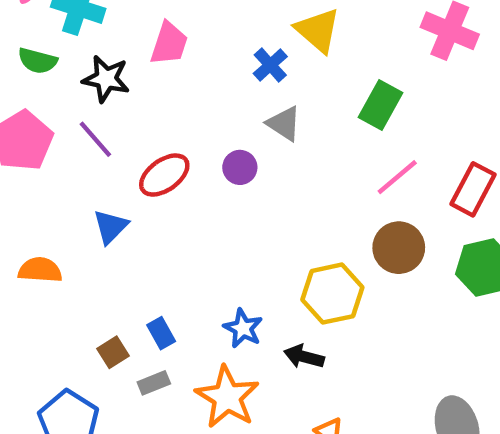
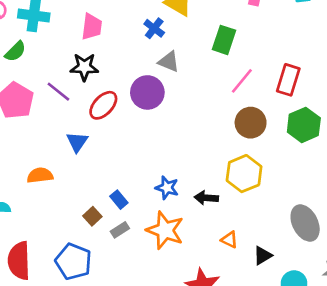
green semicircle: (38, 61) -> (15, 51), turned -50
black star: (106, 79) -> (84, 67), moved
purple circle: (240, 167) -> (147, 92), size x1.6
yellow hexagon: (332, 294) -> (244, 174), moved

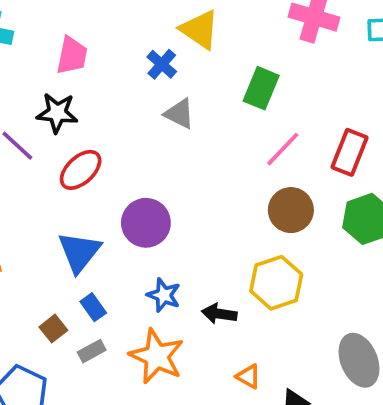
purple circle: (147, 92) -> (146, 223), moved
blue triangle: (77, 142) -> (79, 252), moved, size x1.4

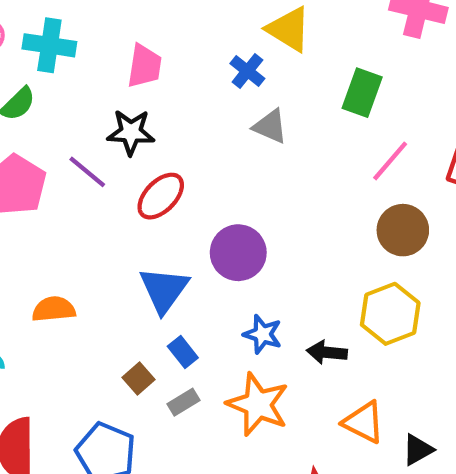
orange triangle: (248, 376) -> (364, 422), size x1.5

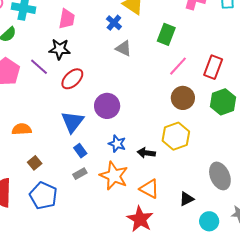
brown square: (139, 379) -> (35, 163), moved
orange triangle: (364, 422) -> (149, 189), moved

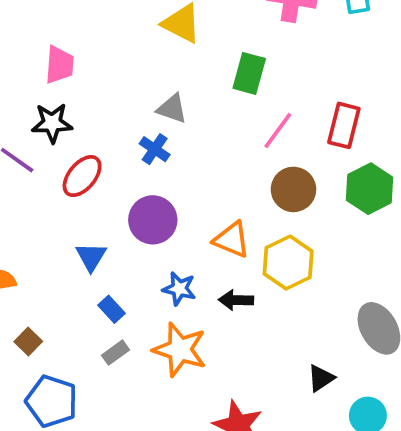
blue cross: (114, 23) -> (155, 149), moved
blue triangle: (72, 122) -> (91, 257), size x0.7
orange triangle: (149, 189) -> (232, 240), moved

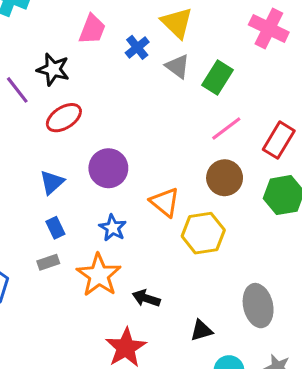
pink trapezoid: (59, 65) -> (92, 29), moved
gray triangle: (172, 109) -> (178, 66), moved
blue cross: (155, 149) -> (137, 47), moved
black arrow: (236, 300) -> (146, 298), moved

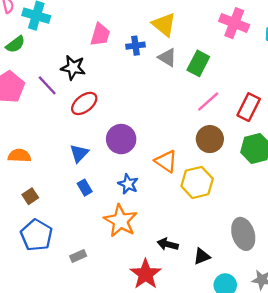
blue cross: (137, 47) -> (135, 46), turned 36
gray rectangle: (48, 262) -> (78, 256), moved
black arrow: (146, 298) -> (168, 244), moved

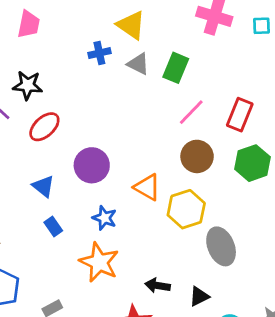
pink trapezoid: (100, 35) -> (29, 24), moved
blue triangle: (79, 153) -> (43, 186), turned -30
gray ellipse: (243, 234) -> (221, 246), moved

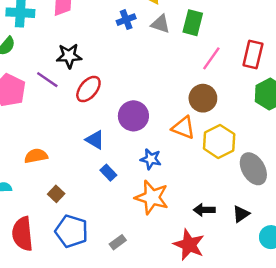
brown circle: (197, 156) -> (203, 98), moved

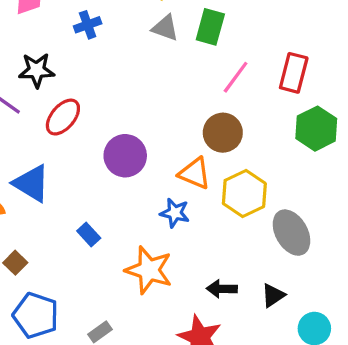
blue cross: (126, 20) -> (88, 25), moved
blue triangle: (95, 140) -> (32, 183), moved, size x1.4
blue star: (151, 159) -> (175, 213), moved

